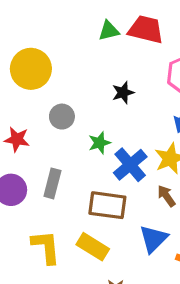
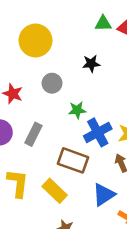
black star: (123, 93) -> (91, 64), moved

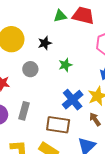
black star: (91, 64) -> (45, 43), moved
green star: (77, 110) -> (65, 65), moved

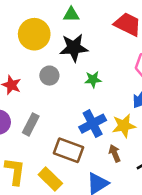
green triangle: (60, 16) -> (71, 15), moved
black star: (45, 43) -> (74, 48), size x1.6

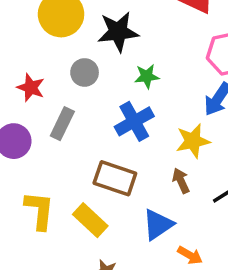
gray rectangle: (31, 124) -> (62, 124), moved
blue cross: (93, 124) -> (134, 121), moved

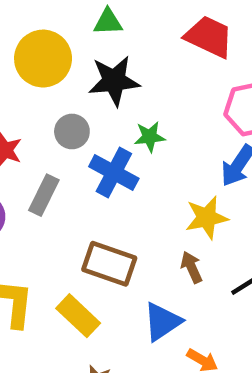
blue cross: (134, 121) -> (114, 173), moved, turned -33

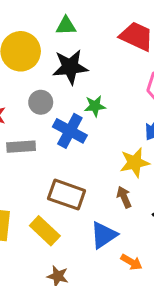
gray rectangle: (44, 195) -> (21, 147), turned 60

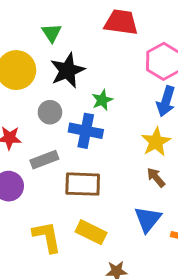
green triangle: (66, 26) -> (52, 33), turned -45
brown rectangle: (67, 195) -> (83, 184), moved

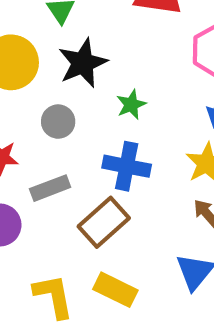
blue cross: (86, 131) -> (127, 166), moved
brown rectangle: (83, 184) -> (104, 222), turned -44

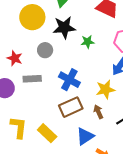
green star: (131, 105) -> (88, 42), moved
brown rectangle: (104, 222) -> (71, 107), moved

